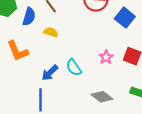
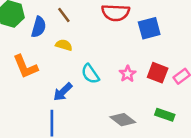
blue square: (125, 18) -> (149, 28), turned 36
cyan semicircle: (74, 68) -> (90, 74), moved

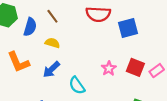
cyan semicircle: (90, 74) -> (77, 85), moved
blue arrow: (63, 92) -> (51, 69), moved

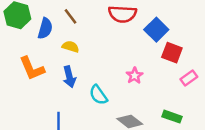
blue square: (128, 28) -> (156, 30), turned -30
red square: (135, 67) -> (172, 53), moved
blue arrow: (51, 69) -> (69, 77), turned -60

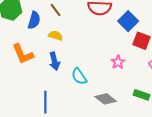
pink star: (135, 76) -> (118, 62), moved

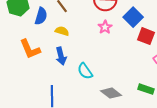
pink star: (118, 62) -> (105, 27), moved

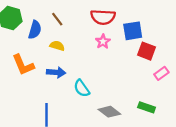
blue square: (133, 17) -> (133, 31), turned 36
blue arrow: (61, 56) -> (56, 72), turned -72

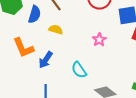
pink star: (103, 41) -> (99, 40), moved
blue arrow: (56, 72) -> (46, 60), moved, turned 120

